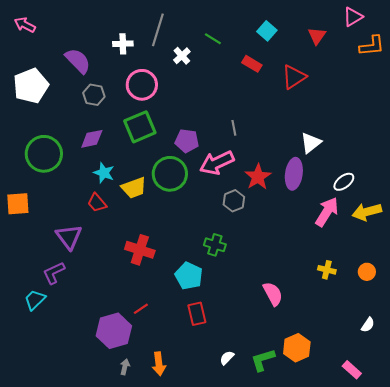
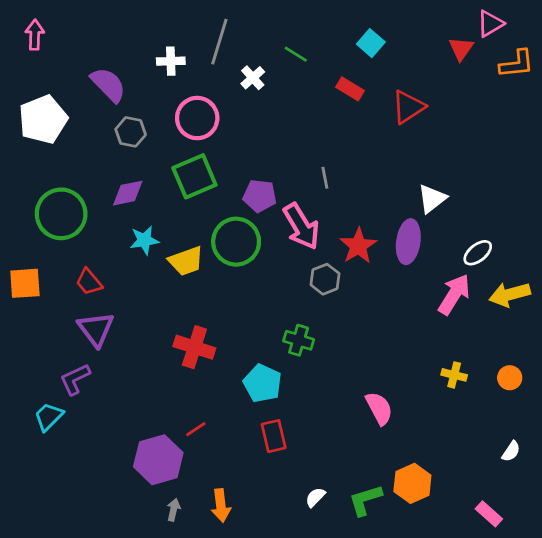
pink arrow: (25, 25) -> (35, 35), turned 65
red triangle: (317, 36) -> (461, 49), moved
pink arrow: (217, 163) -> (301, 226), turned -96
cyan star: (104, 173) -> (144, 240), turned -30
red trapezoid: (97, 203) -> (89, 282), moved

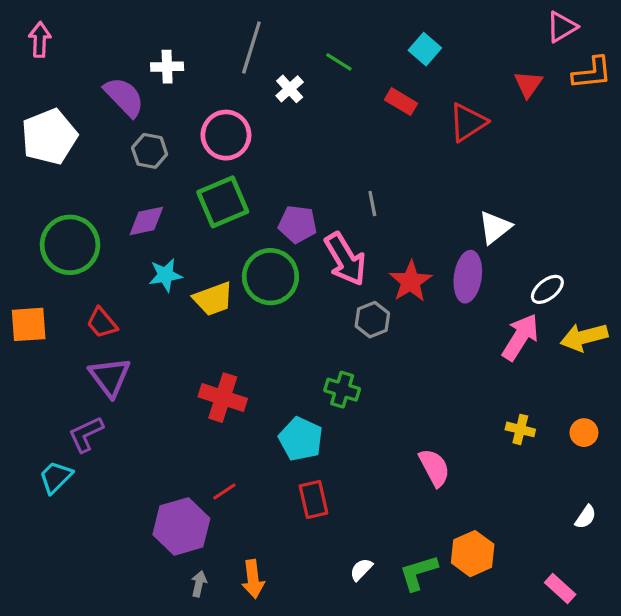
red triangle: (461, 49) -> (528, 84), moved
white cross: (171, 61) -> (167, 67), moved

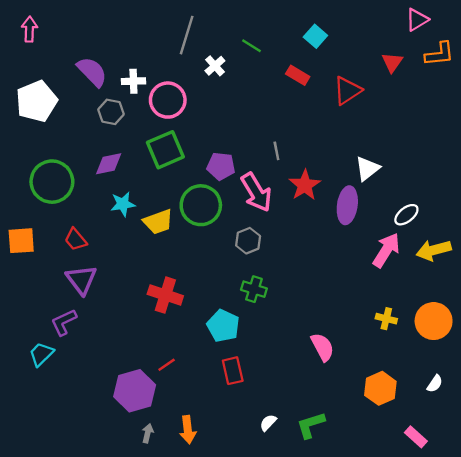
white cross: (167, 67) -> (133, 81), moved
red star: (411, 281) -> (305, 185), moved
gray hexagon: (372, 320) -> (248, 241), moved
orange circle: (584, 433) -> (434, 321), size x1.8
orange hexagon: (473, 554) -> (380, 388), moved

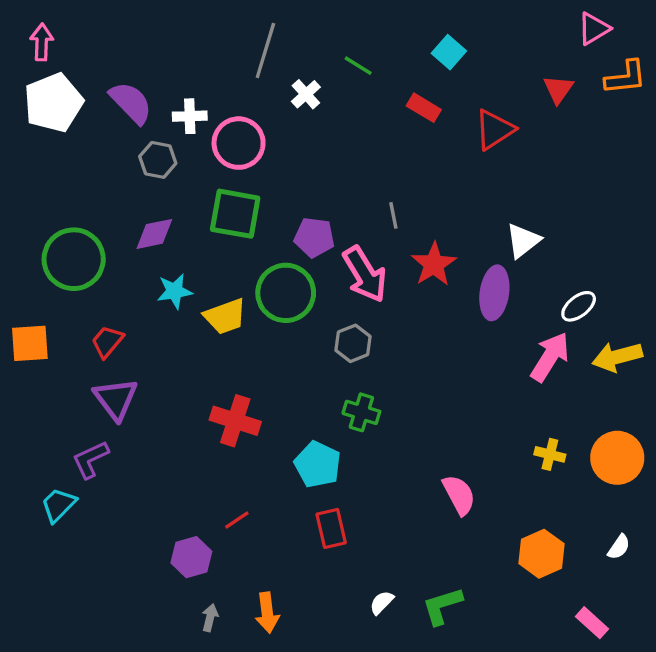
white pentagon: (37, 101) -> (53, 103), moved
green square: (165, 150) -> (235, 214), turned 33
red trapezoid: (76, 239) -> (107, 342), turned 80
purple hexagon: (135, 391) -> (191, 557), size x0.7

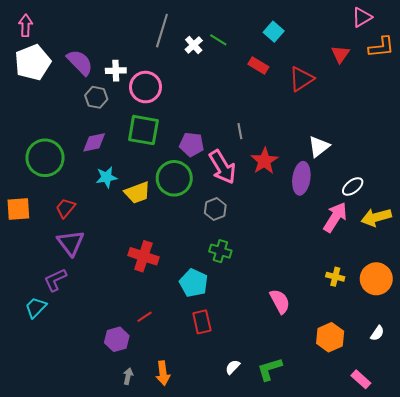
white cross: (306, 94) -> (194, 45), moved

